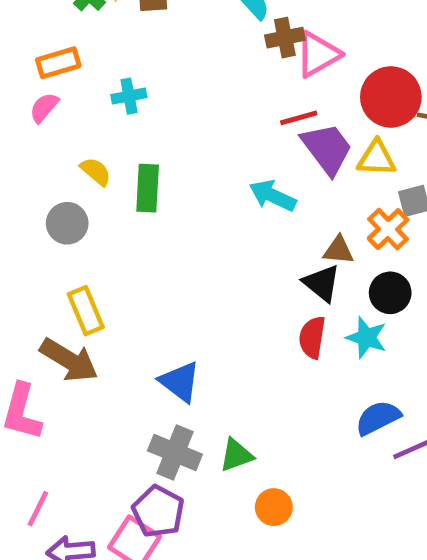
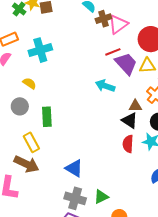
cyan cross: (129, 96) -> (40, 50), size x1.6
green rectangle: (148, 188) -> (47, 117), moved

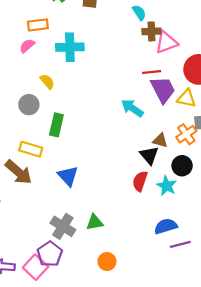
yellow rectangle: (31, 142) -> (31, 149), turned -60
blue triangle: (74, 168) -> (68, 176), moved
green triangle: (101, 197) -> (95, 222), moved

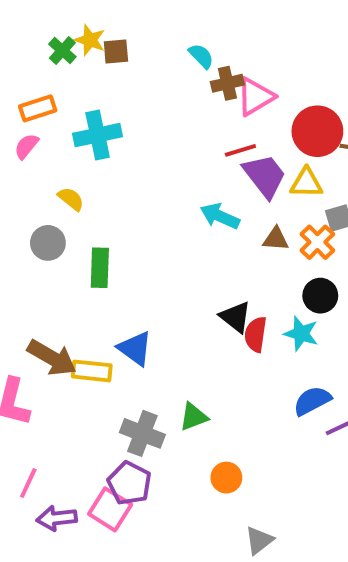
brown triangle: (160, 140) -> (276, 239), moved
yellow rectangle: (31, 149) -> (92, 371), moved
black triangle: (149, 155) -> (235, 317), moved

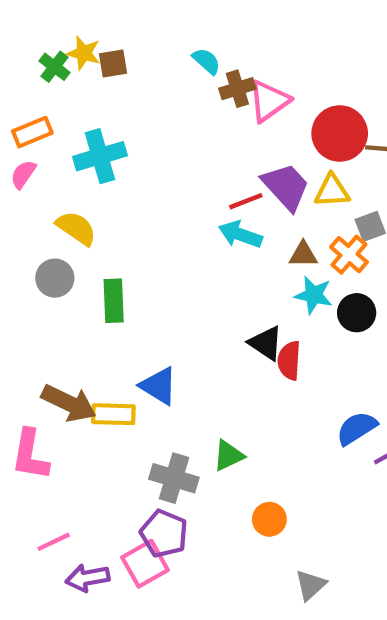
red line: (240, 150) -> (246, 201), moved
yellow semicircle: (71, 199) -> (76, 228), size x1.4
cyan star: (301, 334) -> (314, 295), moved
pink line: (28, 483) -> (54, 542), turned 44
pink square: (110, 509) -> (145, 564), turned 33

